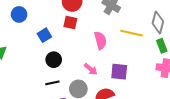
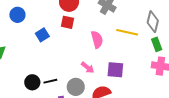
black circle: (54, 60) -> (32, 82), moved

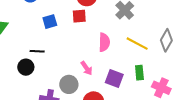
red square: (68, 22) -> (79, 16), turned -32
green rectangle: (157, 44) -> (139, 73), moved
black line: (50, 81) -> (37, 51), moved

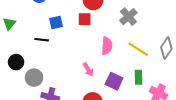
black line: (37, 51) -> (42, 40), moved
black circle: (26, 67) -> (16, 62), moved
gray circle: (69, 84) -> (34, 78), moved

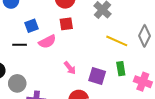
red square: (85, 19) -> (66, 24), moved
pink semicircle: (107, 46) -> (47, 42), moved, turned 66

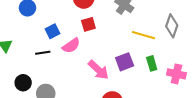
pink arrow: (70, 68) -> (98, 70), size x1.5
purple square: (97, 76) -> (125, 62), moved, turned -30

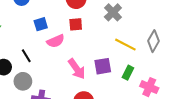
black line: (43, 53) -> (26, 56), moved, turned 56
green rectangle: (152, 63) -> (128, 73), turned 32

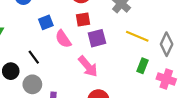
pink semicircle: (56, 41) -> (63, 39), turned 84
gray diamond: (154, 41) -> (167, 44), moved
purple square: (103, 66) -> (97, 38), moved

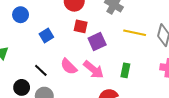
red square: (83, 20) -> (81, 26), turned 32
pink semicircle: (63, 39) -> (69, 67), moved
green rectangle: (142, 66) -> (125, 70), moved

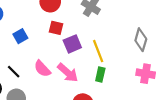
yellow line: (135, 33) -> (98, 51), moved, turned 55

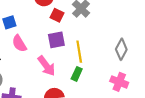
red square: (56, 28) -> (57, 15), moved
pink semicircle: (42, 69) -> (19, 44), moved

